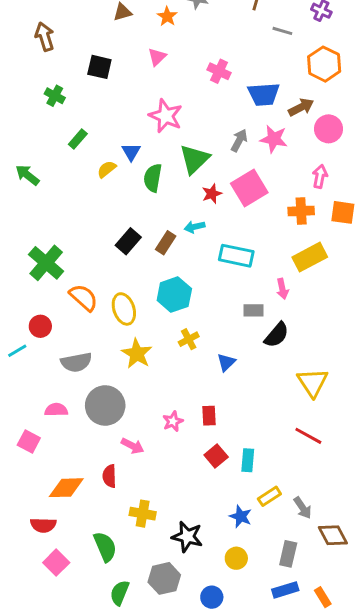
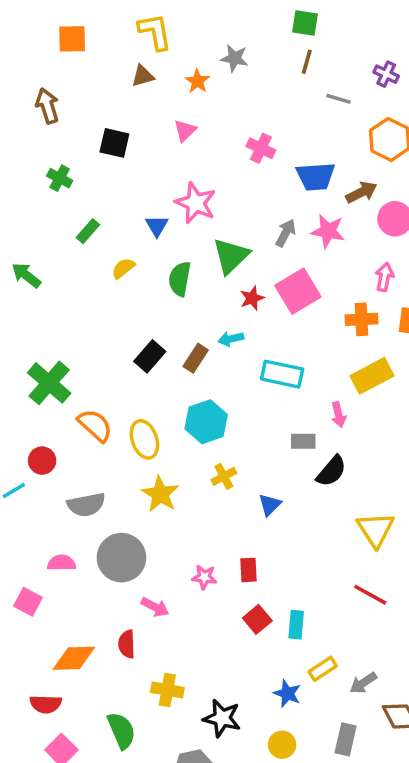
blue triangle: (131, 152) -> (157, 226), moved
pink star: (173, 421) -> (204, 577), turned 30
gray arrow: (303, 508) -> (363, 683), turned 90

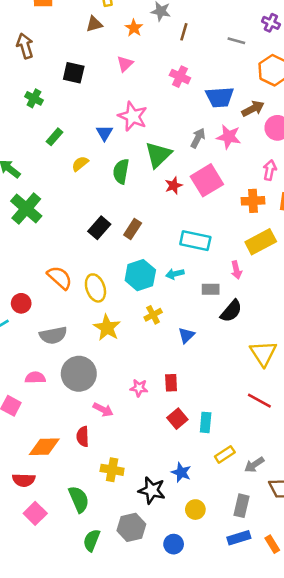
brown line: (307, 62) -> (184, 32), moved
cyan arrow: (231, 339) -> (175, 274), moved
green cross: (49, 383) -> (26, 209), moved
blue star: (287, 693) -> (181, 472), moved

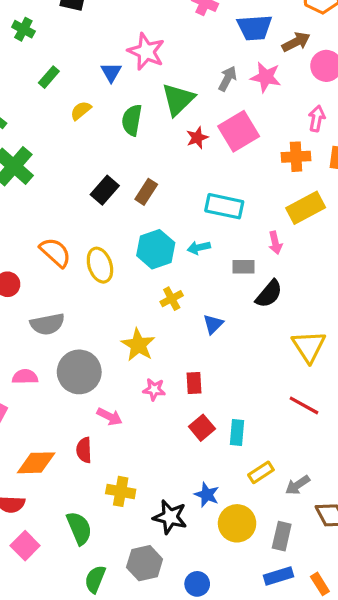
yellow star: (107, 328) -> (138, 345), moved
yellow circle: (195, 510) -> (237, 523), moved, size x1.5

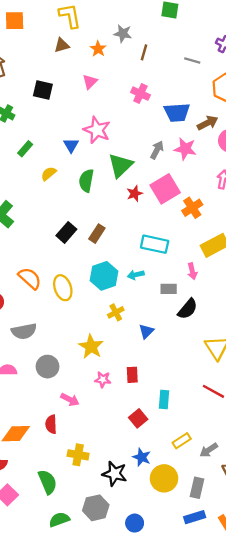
orange cross: (296, 157) -> (192, 208), moved, turned -30
gray circle: (79, 372) -> (47, 367), size x0.7
red square: (202, 428) -> (138, 418), moved
cyan rectangle: (237, 432) -> (164, 400), moved
green semicircle: (95, 579) -> (59, 520), turned 48

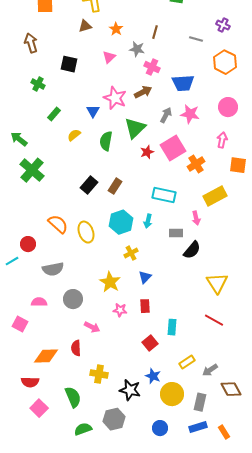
gray star: (123, 34) -> (137, 49), moved
brown arrow: (208, 123) -> (143, 92), moved
cyan arrow: (136, 275) -> (148, 221), turned -64
blue triangle: (146, 331) -> (145, 277), moved
blue circle: (135, 523) -> (160, 428), moved

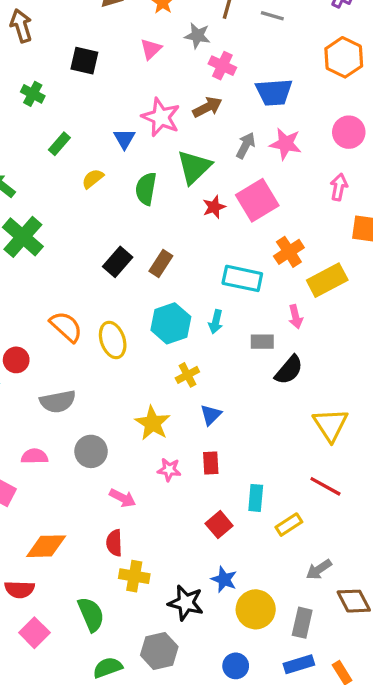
gray line: (196, 39) -> (272, 16), moved
orange cross: (196, 164) -> (289, 252), moved
red semicircle: (76, 348) -> (114, 543), moved
yellow rectangle: (187, 362) -> (289, 525), moved

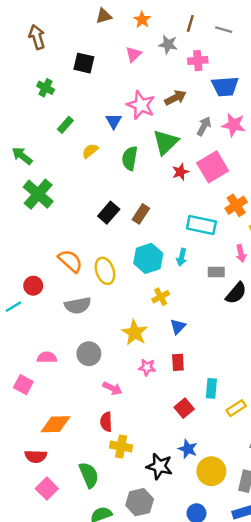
pink cross: (222, 66) -> (198, 61), moved, turned -30
gray semicircle: (58, 402) -> (78, 305), moved

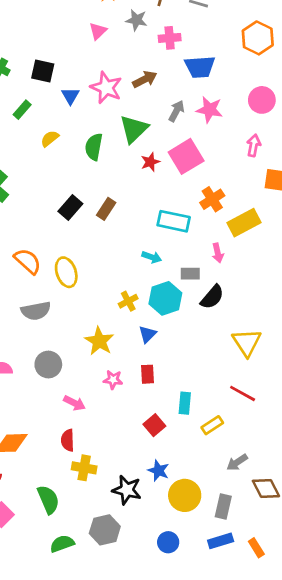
black square: (84, 63) -> (43, 71), moved
blue triangle: (114, 121) -> (70, 96), moved
cyan arrow: (182, 257) -> (152, 257), turned -84
cyan hexagon: (148, 258) -> (165, 298), moved

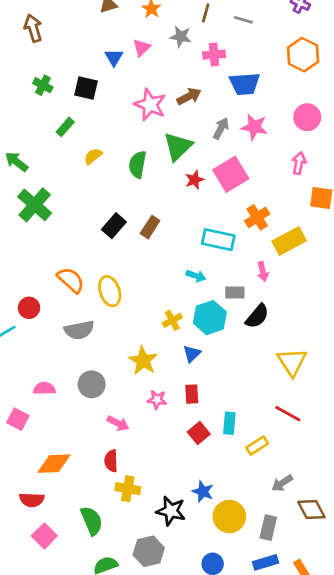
blue triangle: (70, 96) -> (114, 57), moved
red square: (154, 425) -> (199, 433), moved

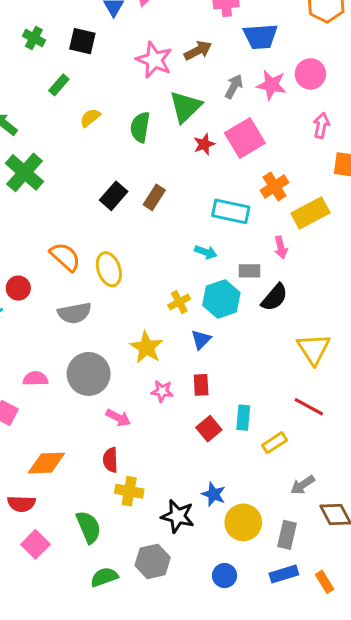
pink circle: (307, 117) -> (310, 74), moved
gray circle: (92, 384) -> (89, 374), size x1.4

